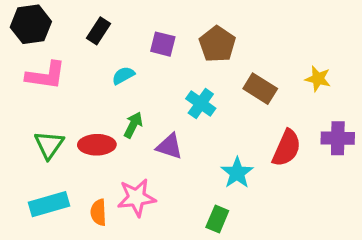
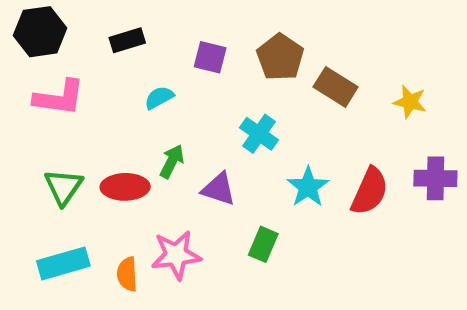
black rectangle: (98, 31) -> (127, 40), turned 40
brown rectangle: (260, 89) -> (336, 87), moved
cyan star: (237, 173) -> (308, 187), moved
green rectangle: (217, 219) -> (263, 244), moved

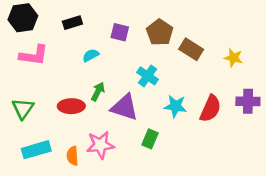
green triangle: (63, 187) -> (23, 109), moved
cyan star: (308, 187) -> (175, 106), turned -30
purple triangle: (219, 189) -> (125, 107), size x1.4

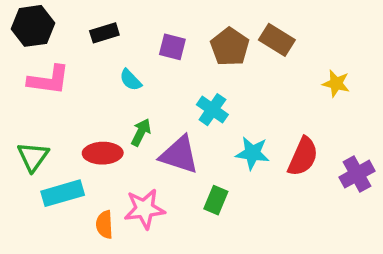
brown rectangle: (191, 49) -> (277, 40), moved
cyan semicircle: (91, 55) -> (131, 80), turned -105
purple cross: (248, 101) -> (357, 174), moved, turned -30
cyan rectangle: (36, 150) -> (63, 193), moved

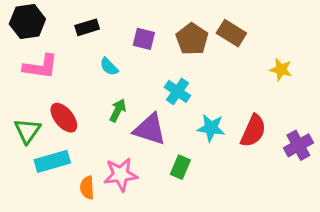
red ellipse: (103, 153) -> (64, 118), moved, turned 52

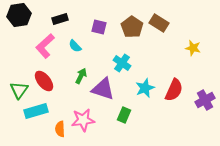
pink L-shape: (41, 67) -> (45, 46), moved, turned 130
cyan star: (211, 128) -> (145, 88), turned -30

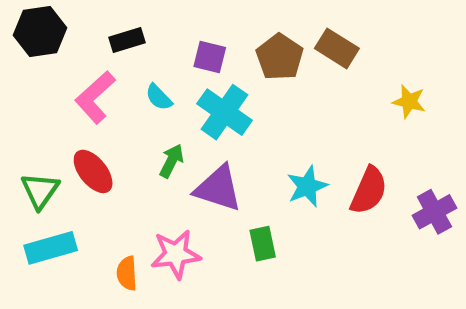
cyan cross: (122, 63) -> (225, 112), moved, size x1.4
cyan rectangle: (36, 111) -> (51, 248), moved
green rectangle: (124, 115) -> (263, 244), turned -35

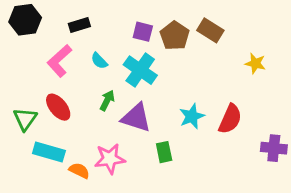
purple square: (210, 57) -> (143, 32), moved
purple cross: (434, 212) -> (274, 148), moved, turned 35
cyan rectangle: (51, 248) -> (49, 152), moved, turned 32
orange semicircle: (127, 273) -> (79, 171), turned 120

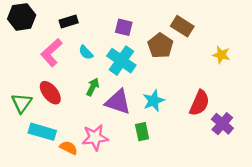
brown pentagon: (175, 36) -> (160, 46), moved
cyan star: (192, 116) -> (154, 101), moved
purple cross: (274, 148) -> (222, 124), moved, turned 35

